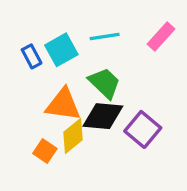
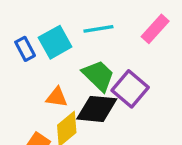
orange triangle: (63, 105) -> (57, 97), size x0.6
purple square: (143, 129) -> (130, 89), moved

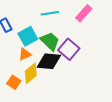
cyan square: (55, 42) -> (28, 36), moved
orange triangle: (57, 97) -> (25, 54), turned -32

